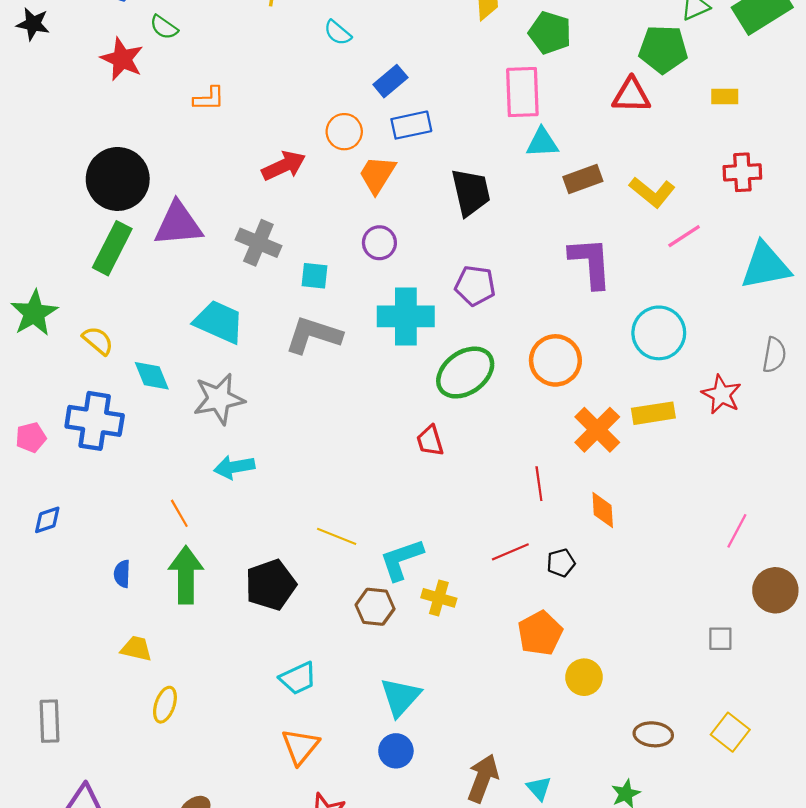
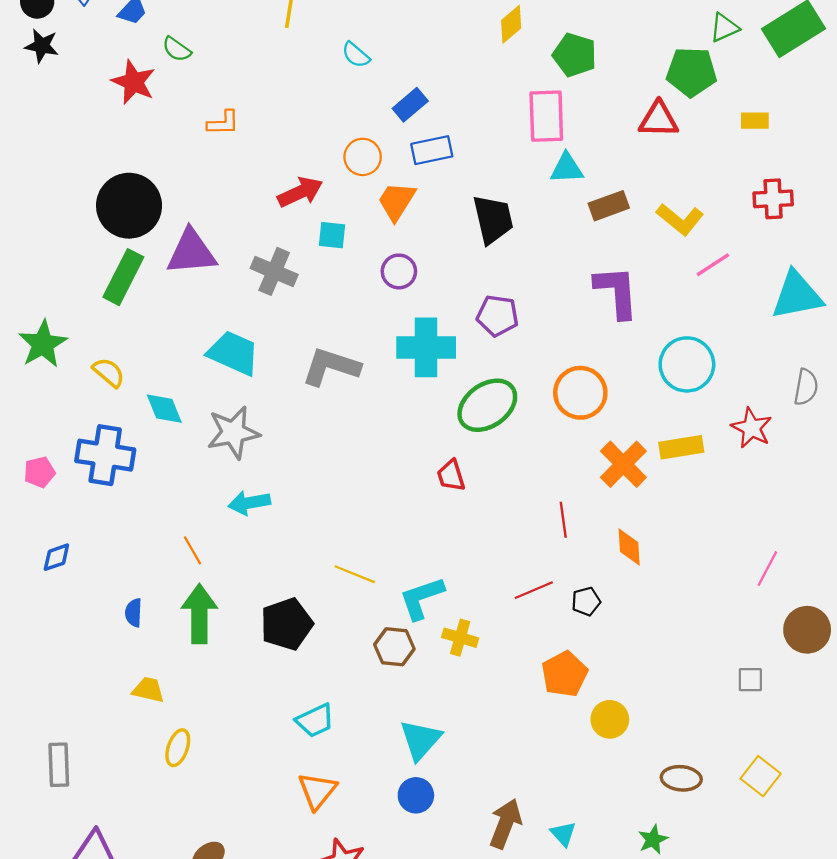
cyan square: (315, 276) -> (332, 235), moved

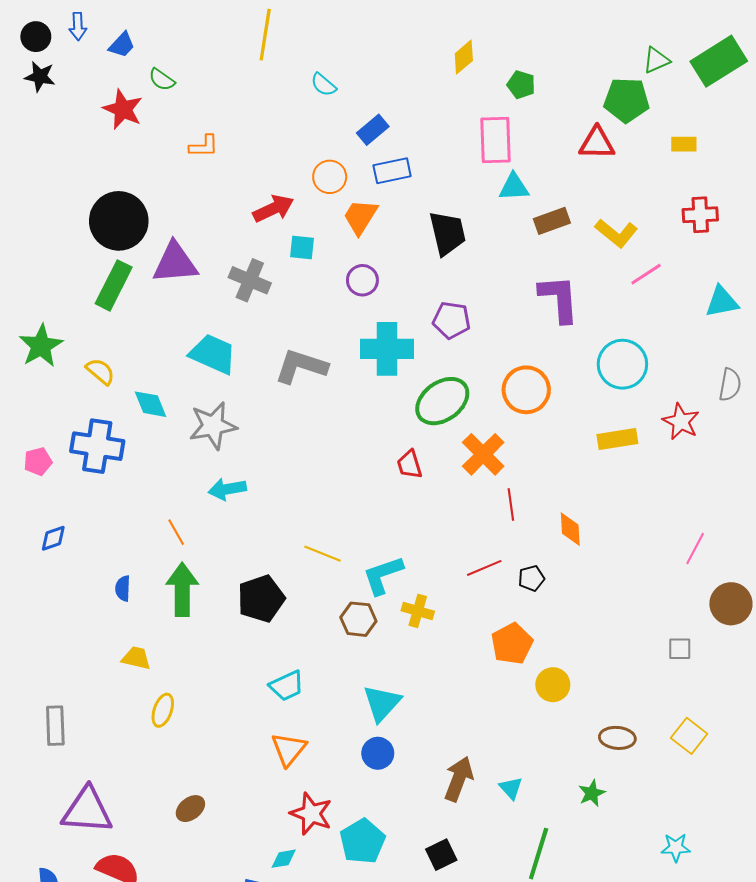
green pentagon: (575, 55) -> (521, 85), size x0.7
cyan triangle: (797, 295) -> (722, 302), size x0.7
orange cross: (623, 464) -> (483, 454), moved

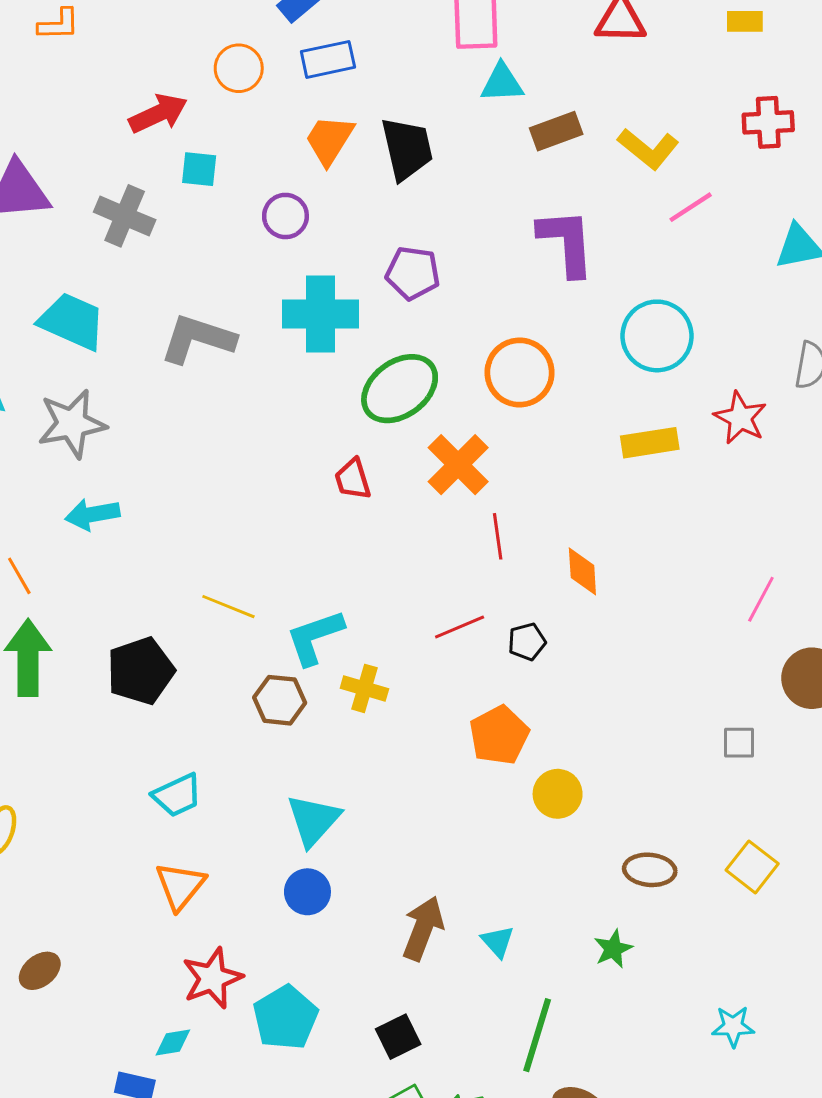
orange trapezoid: (360, 217) -> (329, 140), moved
red star: (311, 814) -> (212, 978), turned 30

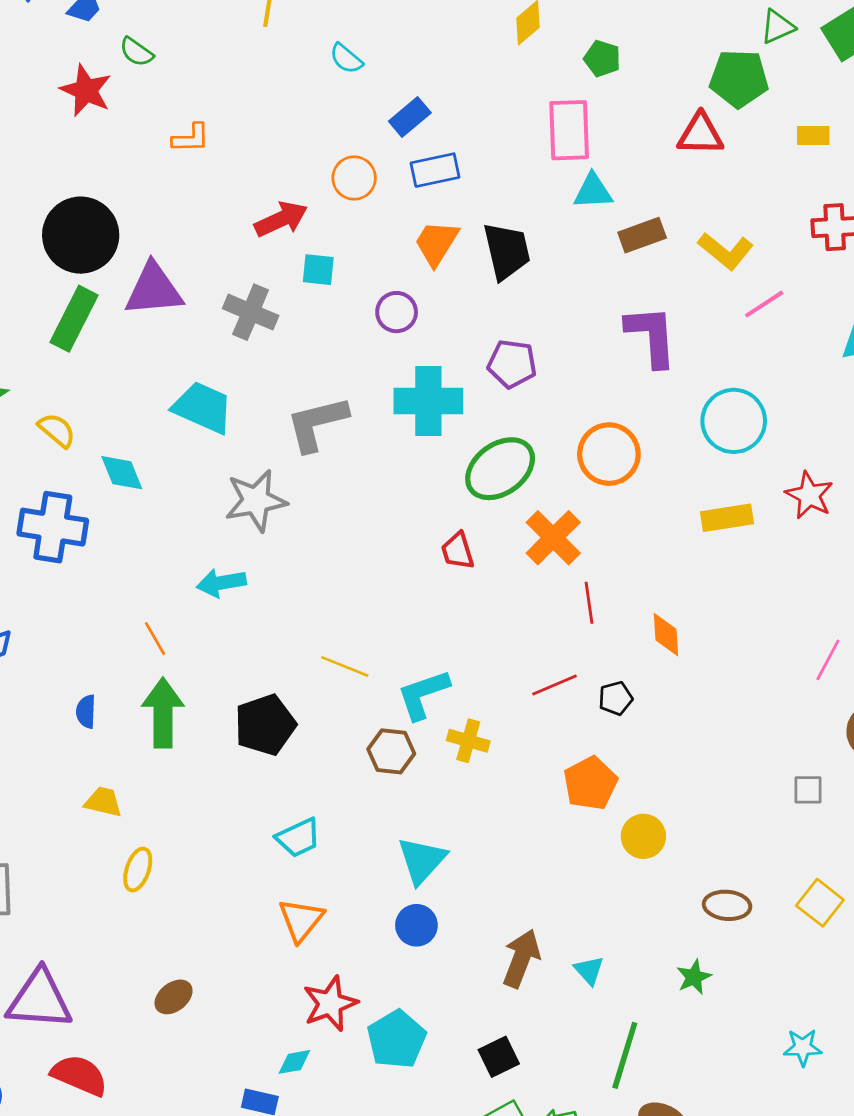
gray L-shape: (198, 339) -> (317, 424), turned -32
gray star: (72, 424) -> (256, 501), moved

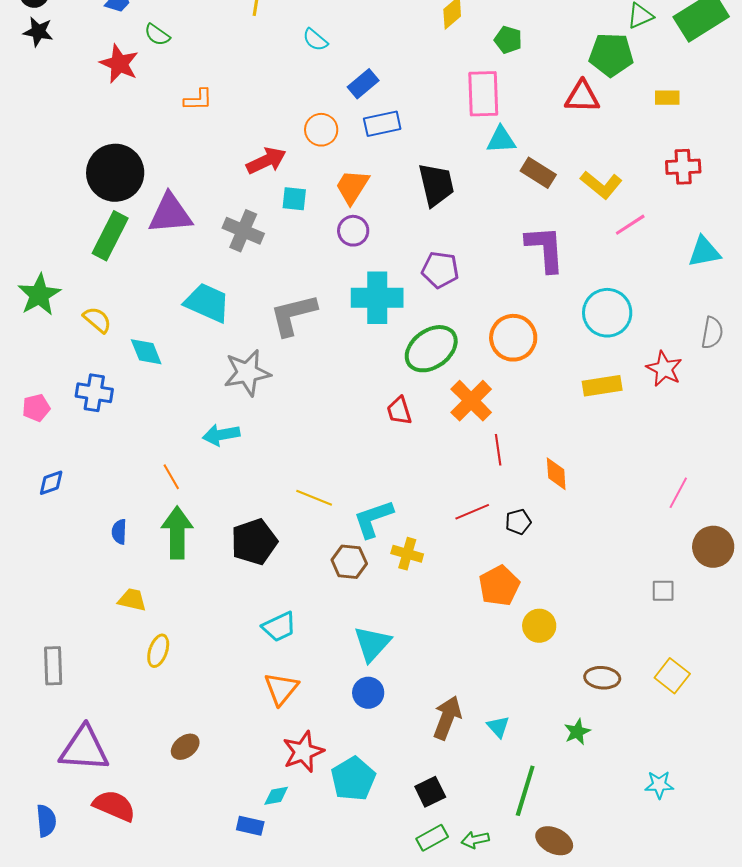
brown rectangle: (642, 235) -> (538, 173), turned 52
orange trapezoid: (436, 243) -> (352, 187), moved
blue cross: (53, 527) -> (94, 393), size x0.7

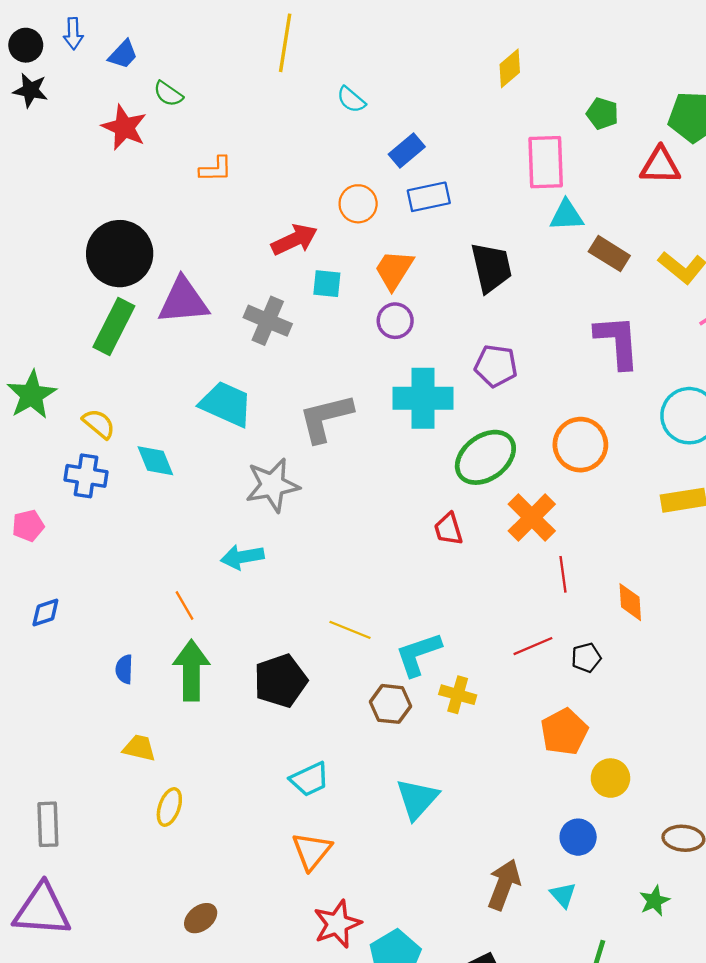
green pentagon: (508, 40) -> (602, 113), moved
blue cross: (94, 393) -> (86, 476), moved
blue circle: (368, 693) -> (578, 837), moved
purple triangle: (84, 749) -> (42, 910), moved

